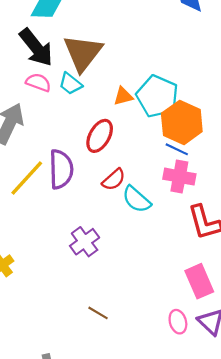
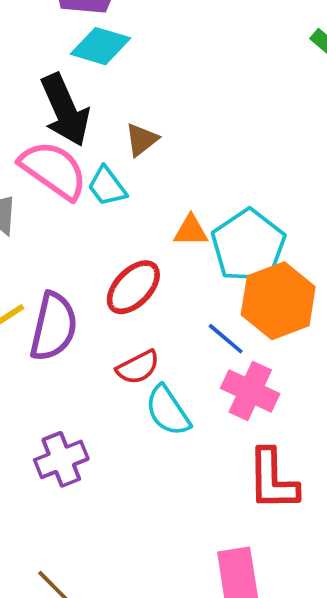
brown triangle: (83, 53) -> (142, 140), size x0.5
pink semicircle: (38, 82) -> (54, 170), size x1.6
blue line: (177, 149) -> (226, 339), moved

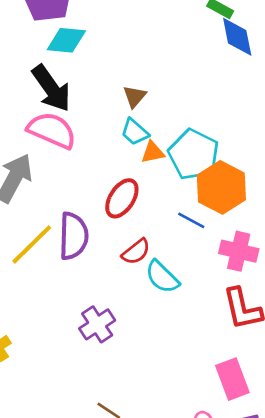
brown triangle: (142, 140) -> (135, 96), moved
cyan trapezoid: (107, 186) -> (135, 132), moved
pink cross: (250, 391) -> (239, 251), moved

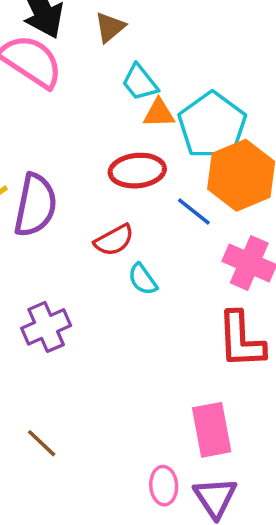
brown triangle: (135, 96) -> (110, 27), moved
red ellipse: (122, 198) -> (137, 171), moved, turned 42
cyan semicircle: (162, 277) -> (143, 279), size x0.7

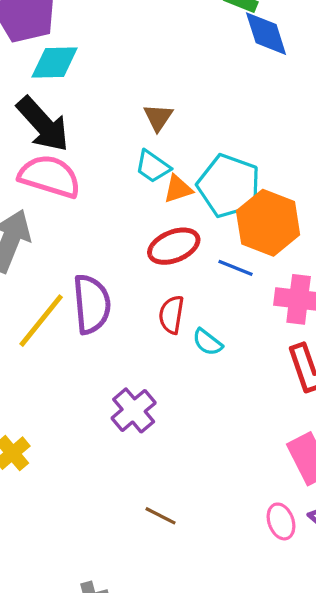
brown triangle: (110, 27) -> (158, 117), moved
red semicircle: (114, 240) -> (171, 315), turned 144

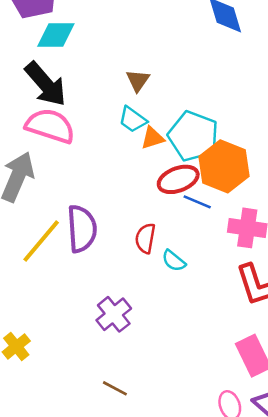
red ellipse: (174, 246) -> (178, 179), moved
brown line: (160, 516) -> (115, 388), moved

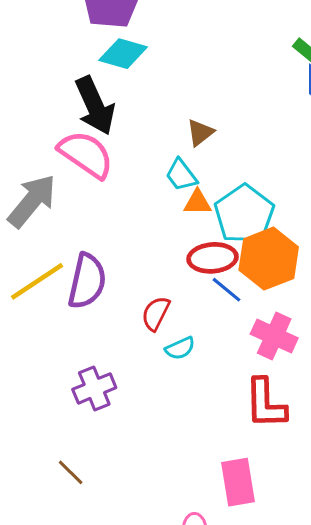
cyan semicircle: (174, 261) -> (180, 348), turned -80

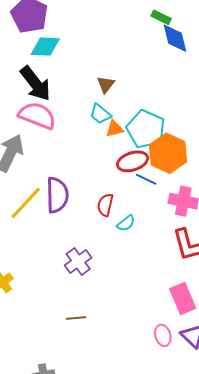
brown line: (71, 472) -> (76, 318), turned -36

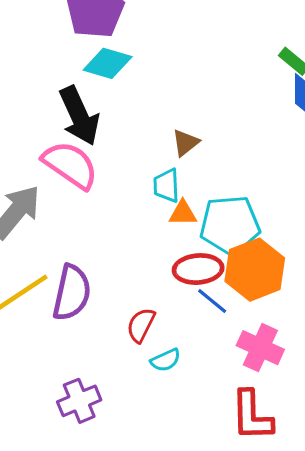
cyan trapezoid: (100, 114) -> (166, 186), turned 35
cyan pentagon: (146, 129) -> (230, 225), turned 30

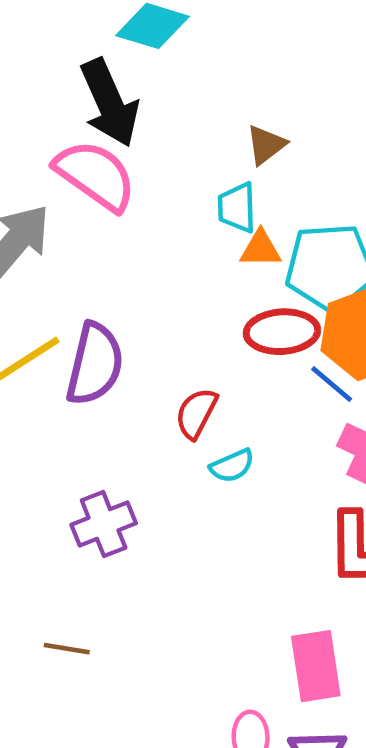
blue line: (212, 301) -> (332, 384), moved

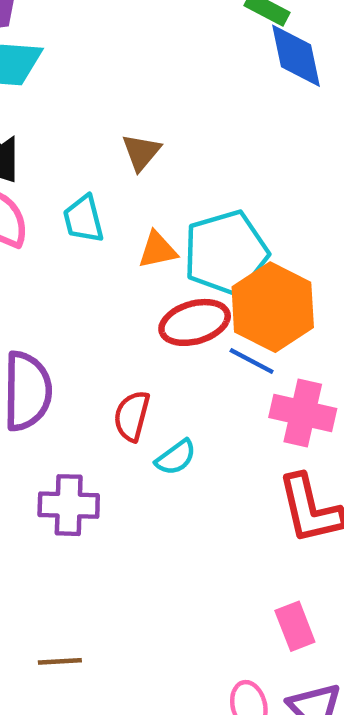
cyan trapezoid: (237, 208) -> (83, 219), moved
purple cross: (104, 524) -> (69, 505), moved, turned 36
pink rectangle: (316, 666) -> (295, 626), size x0.7

